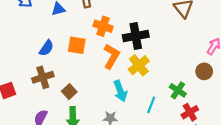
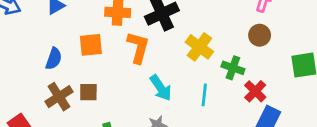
yellow cross: (139, 65) -> (199, 47), moved
brown square: (69, 92) -> (88, 92), moved, turned -32

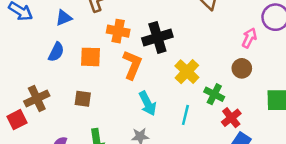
blue semicircle: (54, 59) -> (56, 52), moved
brown cross: (59, 97) -> (37, 99), moved

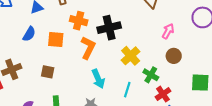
pink arrow: (249, 38) -> (168, 31), moved

